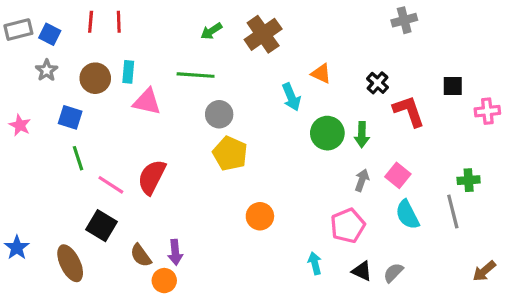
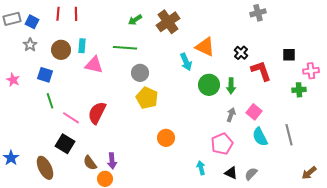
orange triangle: (321, 73) -> (205, 47), size x1.5
green cross: (469, 180) -> (299, 90), moved

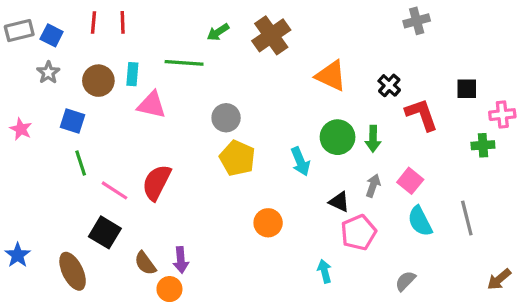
green line: (125, 48) -> (184, 63), moved
cyan arrow: (186, 62) -> (300, 161), moved
black triangle: (231, 173) -> (339, 202), moved

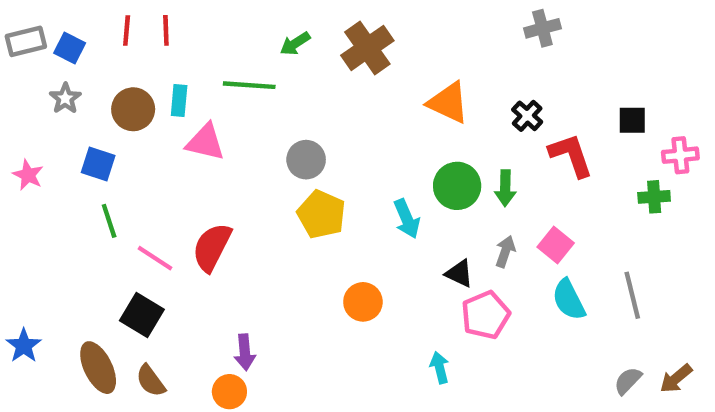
gray cross: (417, 21) -> (542, 28), moved
brown semicircle: (145, 263) -> (151, 381), moved
gray semicircle: (405, 281) -> (628, 381), moved

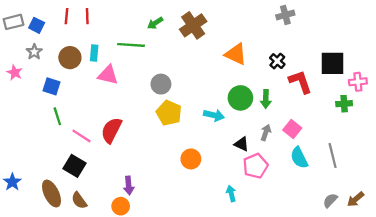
black square: (632, 120) -> (333, 63), size x1.6
pink star: (28, 175) -> (15, 73), moved
cyan arrow: (407, 219) -> (214, 115), turned -54

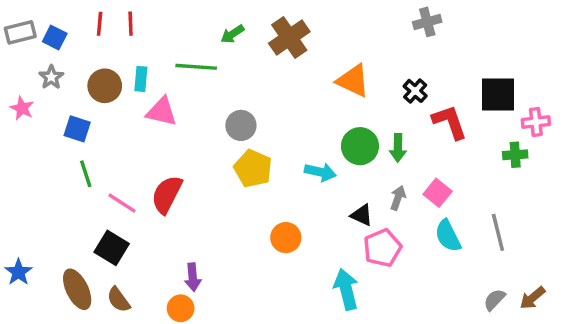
cyan arrow: (231, 194) -> (346, 289), size x1.6

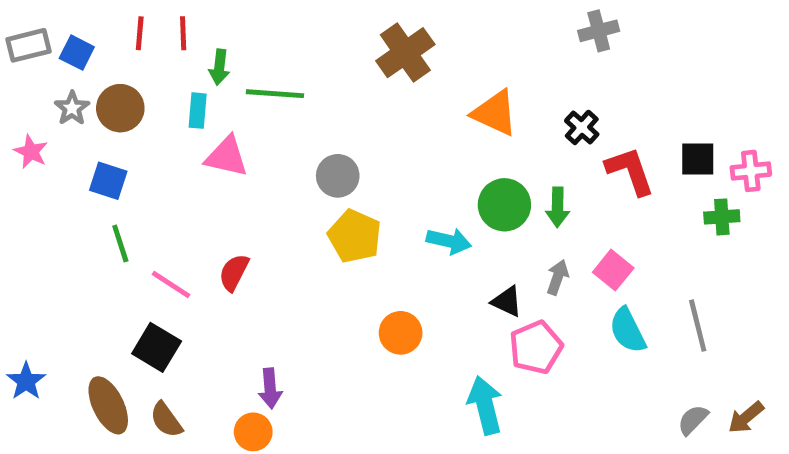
green arrow: (232, 34) -> (219, 67), moved, turned -50
brown circle: (105, 86) -> (120, 108), moved
black square: (498, 94) -> (698, 159), moved, size x0.7
red semicircle: (167, 194) -> (234, 272), size x0.7

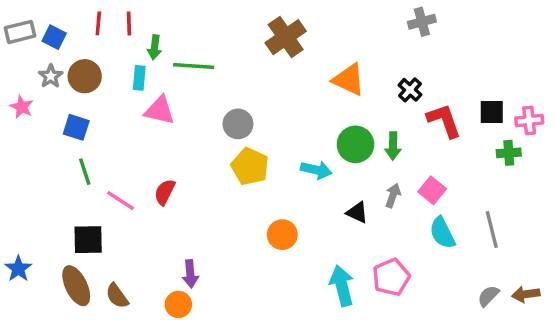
black square: (157, 347) -> (88, 240), moved, turned -32
pink pentagon: (536, 347) -> (391, 277), moved
brown arrow: (746, 417) -> (526, 294), turned 32

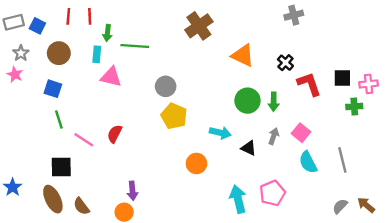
gray star: (51, 76) -> (21, 53), moved
cyan arrow: (316, 170) -> (220, 133), moved
brown arrow: (526, 294) -> (366, 205), turned 48

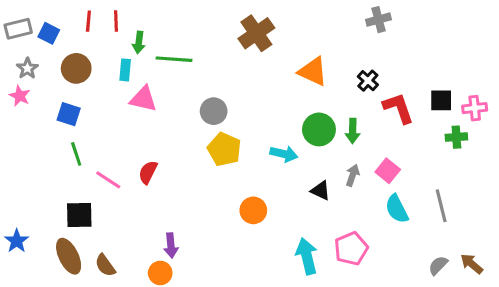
cyan arrow: (220, 133) -> (284, 154), moved

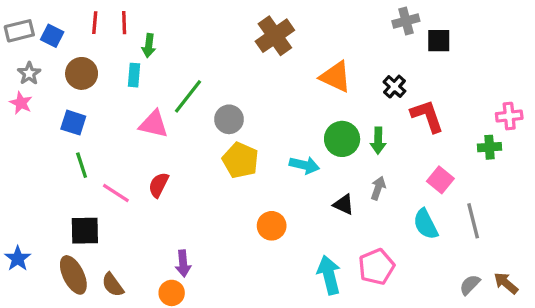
green line: (174, 59) -> (188, 96), moved, turned -56
pink triangle: (143, 99) -> (154, 124), moved
black square: (441, 100) -> (439, 41), moved
pink square: (388, 171) -> (440, 180), moved

